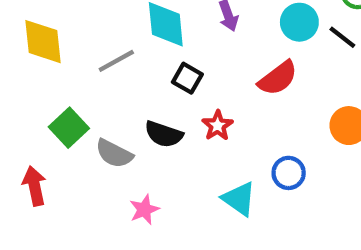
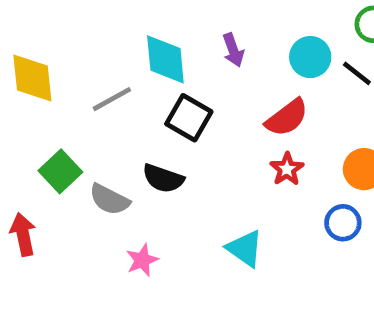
black square: (187, 78) -> (189, 118), size x1.4
red star: (218, 126) -> (287, 169), moved
blue circle: (289, 173) -> (343, 223), moved

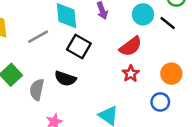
gray semicircle: (109, 199) -> (37, 90), turned 75

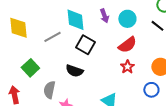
cyan circle: (143, 14) -> (127, 19), moved
gray semicircle: (37, 90) -> (49, 90), moved

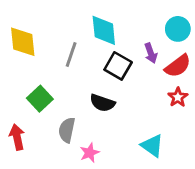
purple arrow: (104, 16) -> (151, 53), moved
gray line: (52, 37) -> (71, 55), turned -42

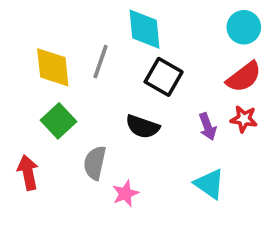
yellow diamond: (23, 42) -> (53, 67), moved
purple arrow: (151, 53) -> (208, 127), moved
red star: (178, 97) -> (244, 119), turned -30

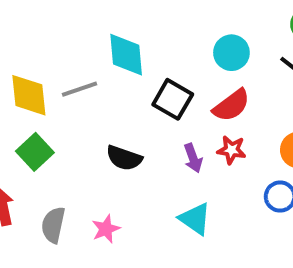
gray line: (101, 62) -> (80, 89), turned 52
black square: (164, 77) -> (173, 99), moved
gray semicircle: (95, 163) -> (53, 225), moved

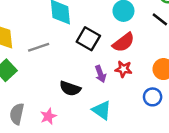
gray line: (80, 89) -> (39, 47), moved
black semicircle: (124, 158) -> (70, 88), moved

